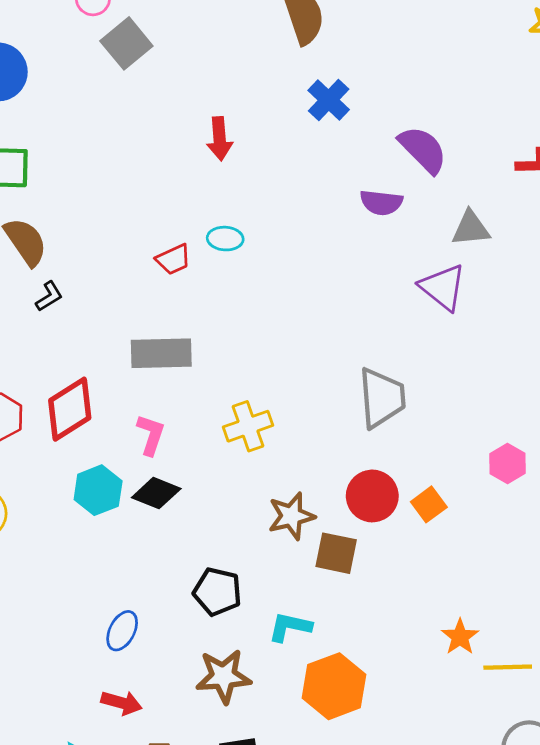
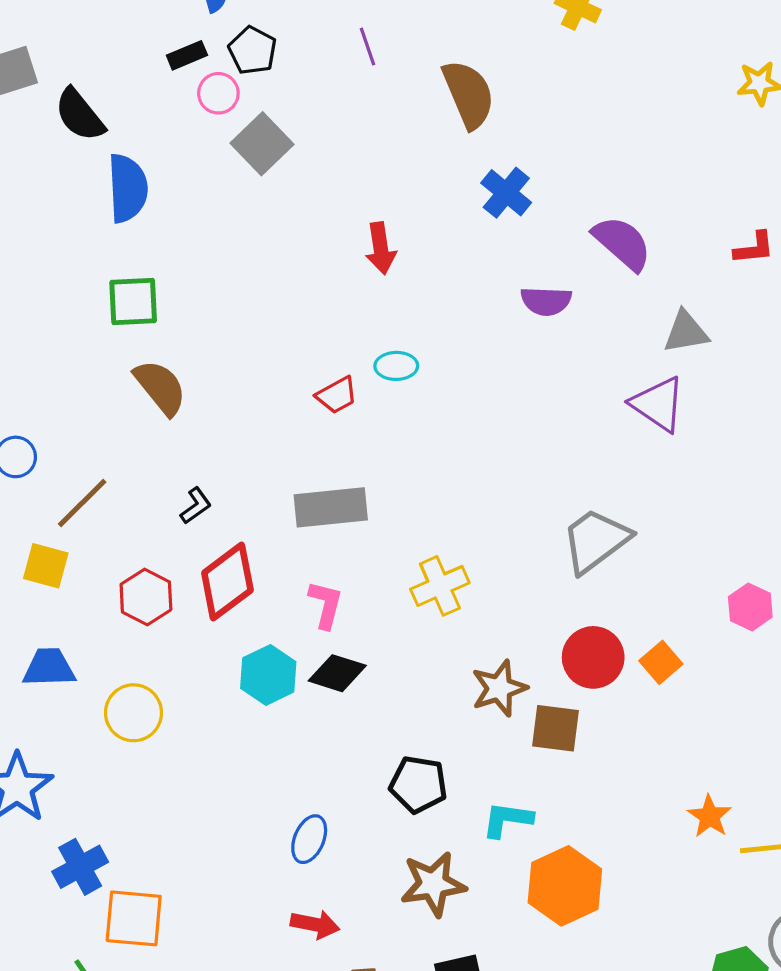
purple semicircle: (381, 202) -> (546, 301), moved
black L-shape: (49, 296) -> (196, 506), moved
gray trapezoid: (382, 398) -> (596, 540), turned -118

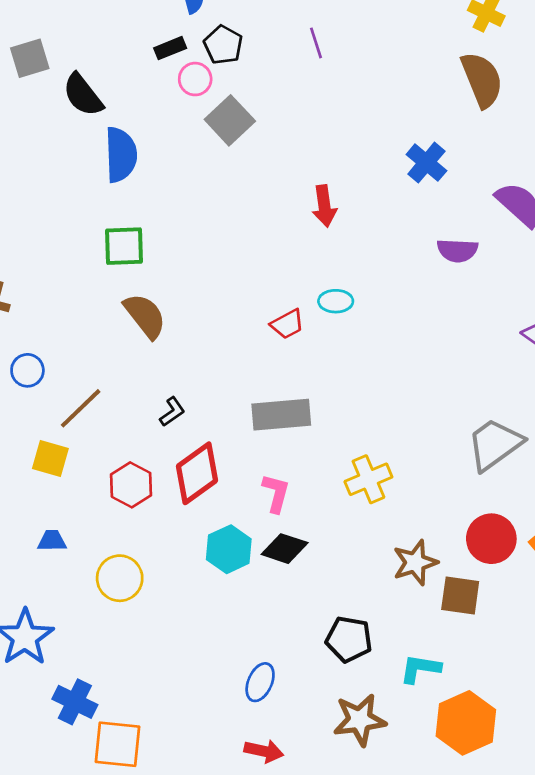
brown semicircle: (469, 94) -> (482, 80), moved
blue trapezoid: (49, 668) -> (52, 541), size x0.7
blue cross: (80, 867) -> (75, 702), turned -36

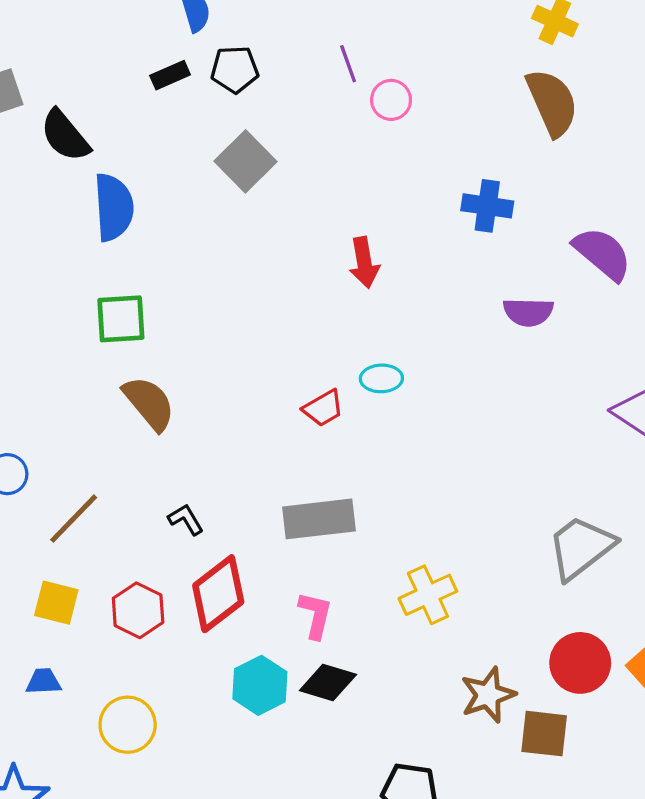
black pentagon: (223, 45) -> (235, 69), turned -30
pink circle: (195, 79) -> (391, 100), moved
blue cross: (426, 163) -> (487, 206), turned -30
black L-shape: (172, 412) -> (186, 519), turned -84
yellow square: (50, 458) -> (56, 603), moved

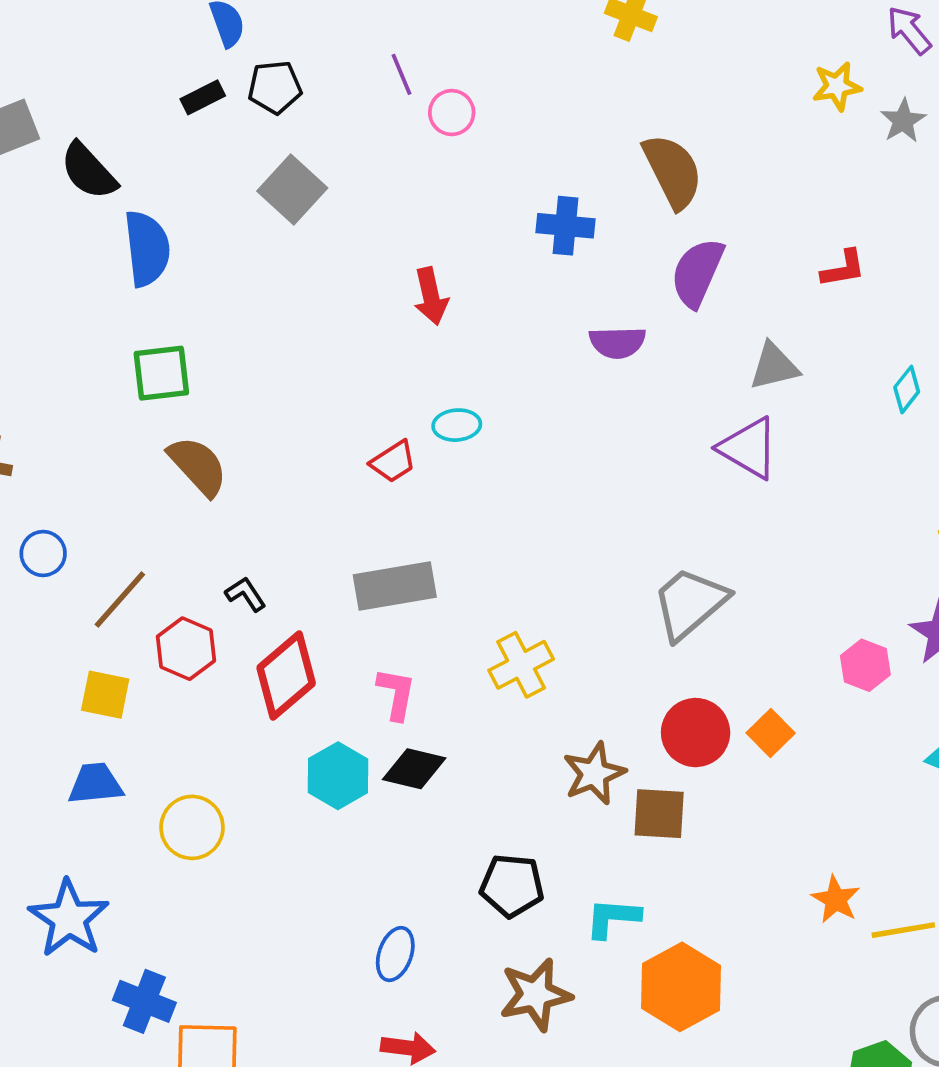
brown semicircle: (552, 103) -> (673, 171), moved
purple semicircle: (602, 254) -> (697, 273), turned -104
red hexagon: (138, 610) -> (186, 649), moved
blue trapezoid: (44, 681) -> (95, 784), size x1.4

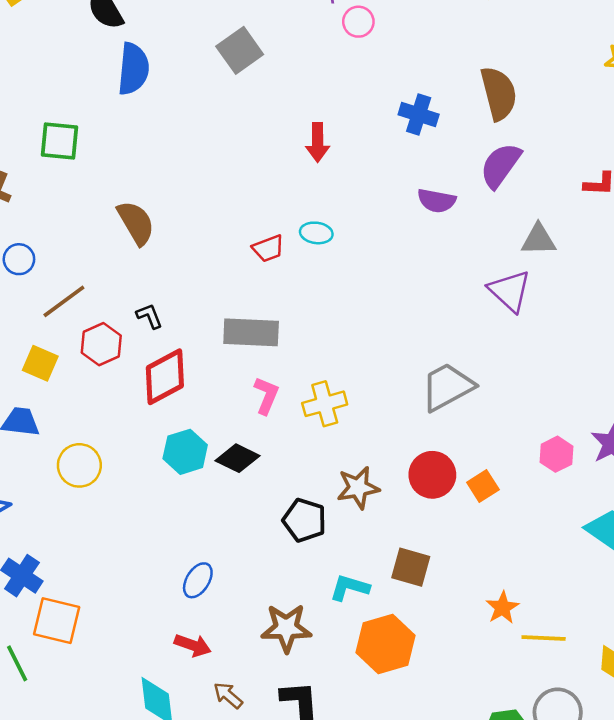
green square: (161, 373) -> (60, 141), moved
pink L-shape: (396, 694) -> (266, 396), moved
brown square: (659, 814) -> (411, 567), moved
black pentagon: (512, 886) -> (304, 520), moved

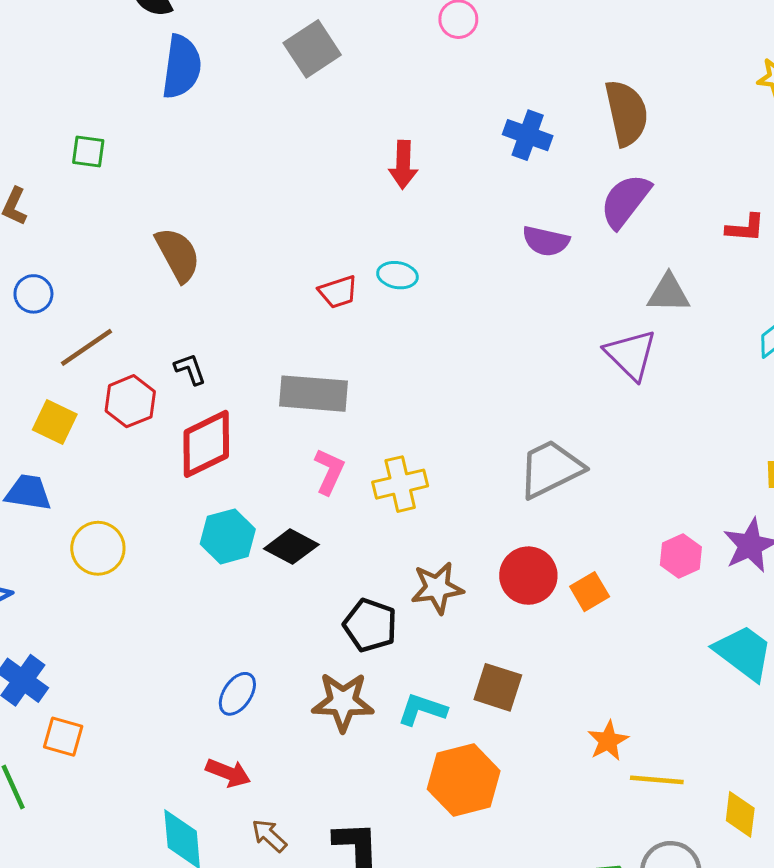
green square: (60, 141) -> (88, 151), size x0.7
orange square: (57, 621) -> (63, 737), size x0.7
brown star: (286, 628) -> (343, 702), moved

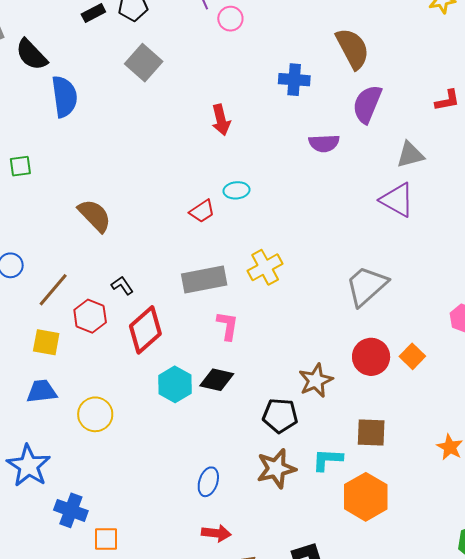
yellow cross: (400, 484) -> (265, 267), moved

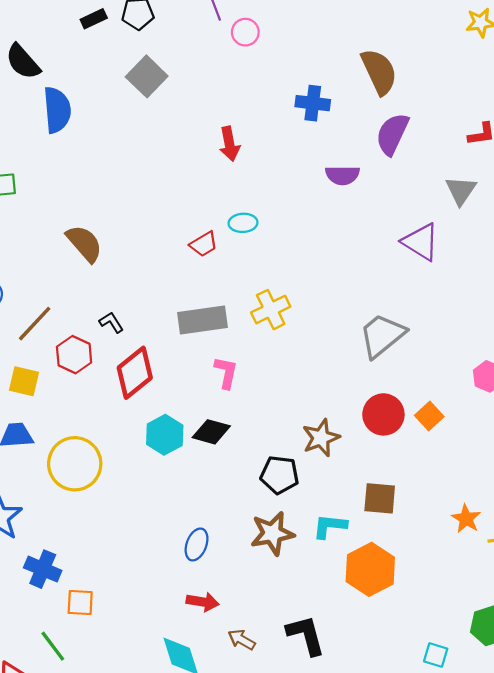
gray triangle: (410, 155) -> (461, 190), moved, turned -44
yellow circle: (95, 414) -> (75, 464), size x1.4

